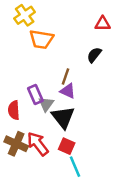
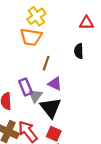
yellow cross: (25, 15) -> (36, 16), moved
black semicircle: (94, 55) -> (79, 51), turned -40
brown line: (65, 77) -> (46, 63), moved

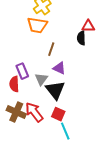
red triangle: (86, 23) -> (88, 26), moved
purple rectangle: (26, 87) -> (22, 71), moved

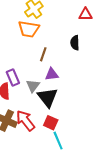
red triangle: (88, 26) -> (85, 14), moved
purple triangle: (59, 68) -> (52, 74), turned -32

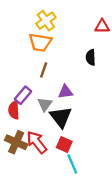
brown line: (43, 54) -> (44, 70), moved
purple rectangle: (13, 77) -> (23, 95), turned 63

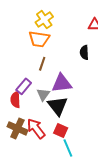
purple triangle: (65, 92) -> (62, 83), size x1.5

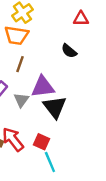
black semicircle: (84, 52) -> (69, 51), turned -48
black triangle: (58, 106) -> (55, 107), moved

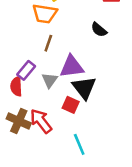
red square: (42, 142) -> (71, 105), moved

